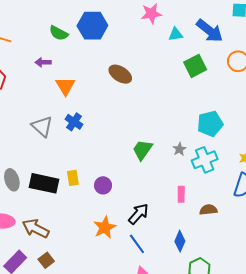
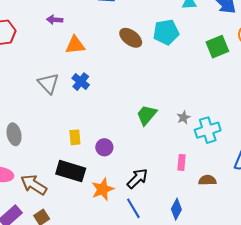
green square: (195, 66) -> (217, 47), moved
orange triangle: (65, 86) -> (75, 45), turned 50
cyan pentagon: (210, 124) -> (166, 32), moved
black rectangle: (44, 183) -> (71, 171), moved

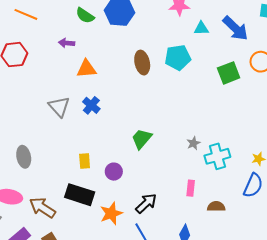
brown ellipse: (131, 38) -> (142, 63), turned 40
green trapezoid: (147, 115) -> (142, 139), moved

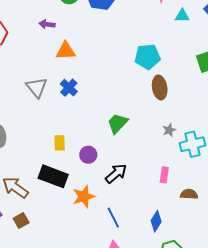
cyan pentagon: (178, 58) -> (148, 57), moved
brown ellipse: (142, 63) -> (160, 87), moved
black arrow: (146, 203) -> (116, 174), moved

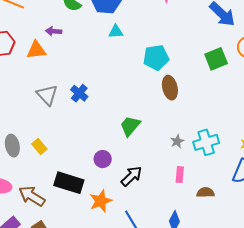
cyan triangle: (182, 16) -> (116, 32), moved
orange triangle: (66, 51) -> (36, 50), moved
gray star: (169, 130) -> (177, 141), moved
yellow rectangle: (60, 143) -> (39, 146), moved, turned -35

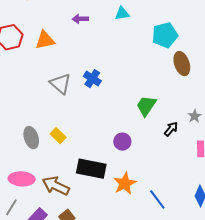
purple arrow: (54, 31) -> (80, 19), moved
black arrow: (131, 176) -> (171, 129), moved, size x0.7

